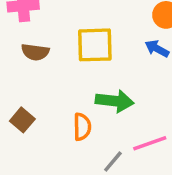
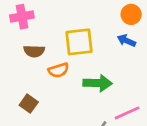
orange semicircle: (82, 127) -> (59, 70), moved, turned 78

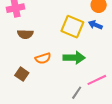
yellow square: (79, 42) -> (72, 27), moved, turned 30
orange semicircle: (59, 70) -> (43, 58), moved

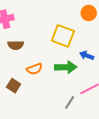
blue arrow: (95, 25) -> (87, 56), moved

